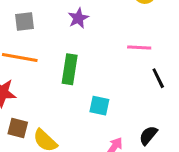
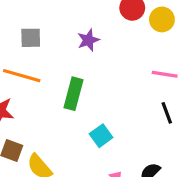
pink line: (139, 47) -> (165, 74), moved
cyan square: (99, 106) -> (101, 136), turned 36

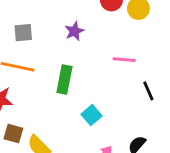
pink line: (165, 74) -> (124, 60), moved

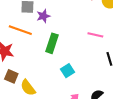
purple star: (74, 31) -> (43, 16), moved

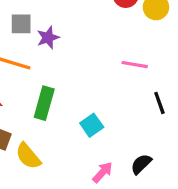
green rectangle: (52, 43) -> (44, 103), moved

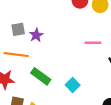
green rectangle: (44, 103) -> (41, 76), turned -60

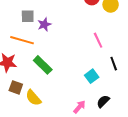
pink line: (93, 43) -> (98, 40), turned 56
cyan square: (73, 85) -> (92, 76), moved

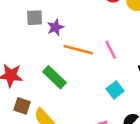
orange line: (22, 40) -> (78, 50), moved
pink line: (98, 40) -> (111, 50), moved

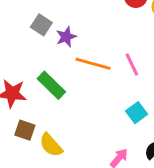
gray square: (35, 18) -> (41, 25), turned 35
green rectangle: (54, 77) -> (51, 85), moved

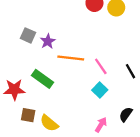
pink line: (132, 65) -> (101, 66), moved
cyan square: (137, 113) -> (100, 90), moved

